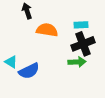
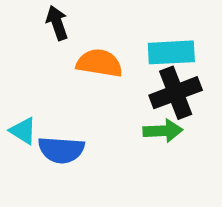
cyan rectangle: (81, 25) -> (171, 52), size x1.5
blue semicircle: (29, 71) -> (61, 150), turned 30

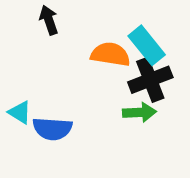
cyan rectangle: (171, 52) -> (147, 45), turned 54
orange semicircle: (99, 63) -> (110, 54), moved

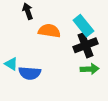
orange semicircle: (110, 54) -> (49, 31), moved
green arrow: (139, 112) -> (90, 69), moved

